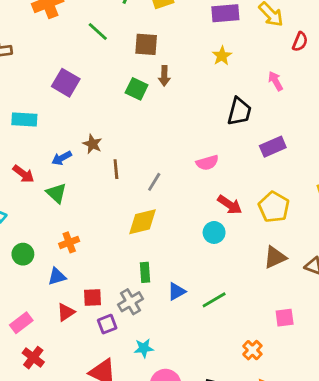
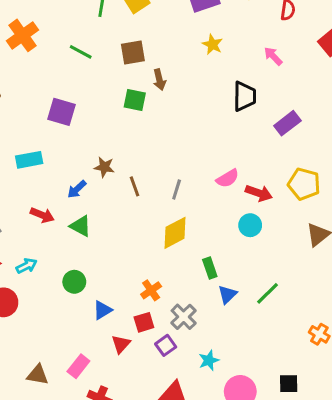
pink semicircle: (207, 163) -> (228, 178), moved
orange cross: (69, 242) -> (151, 290), moved
green circle: (23, 254) -> (74, 282), moved
green rectangle: (145, 272) -> (210, 268), moved

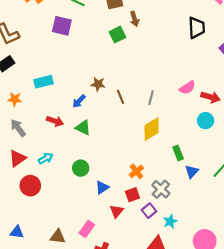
green square: (135, 100) -> (117, 35), turned -35
purple square: (61, 112) -> (62, 26), moved
cyan star: (209, 360) -> (170, 221), moved

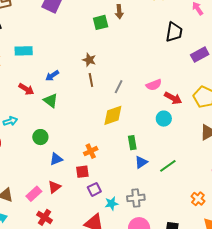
brown star: (98, 84) -> (89, 60), moved
gray cross: (161, 189) -> (136, 198), moved, turned 30
red triangle: (117, 211) -> (54, 187), moved

